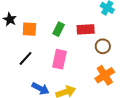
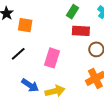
green rectangle: (59, 29) -> (73, 12), moved

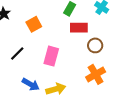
orange square: (25, 25) -> (34, 24), moved, turned -35

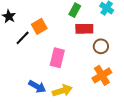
black line: (17, 54) -> (23, 38), moved

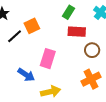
blue arrow: (37, 86) -> (26, 75), moved

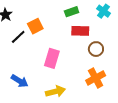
green rectangle: (68, 12) -> (72, 12), turned 40
blue arrow: (26, 75) -> (20, 81), moved

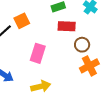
orange cross: (96, 78) -> (89, 66), moved

